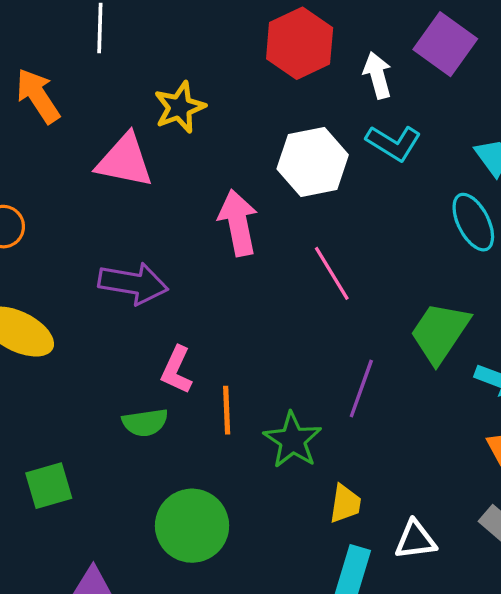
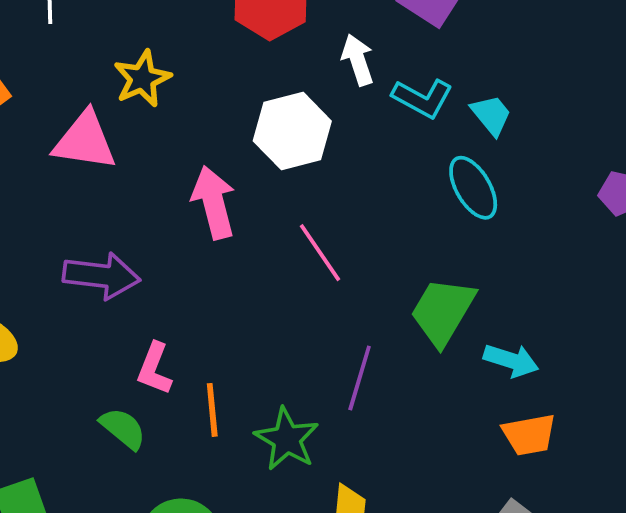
white arrow: (378, 75) -> (358, 60), moved
cyan L-shape: (393, 143) -> (423, 98), moved
green semicircle: (145, 423) -> (123, 428), turned -129

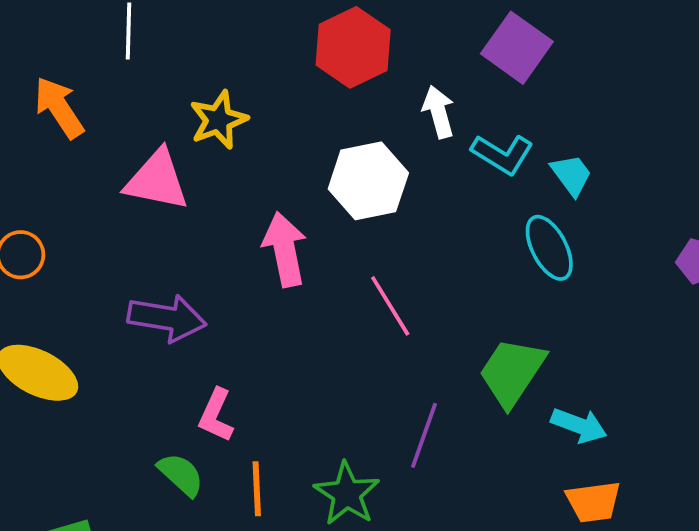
orange line: (212, 410) -> (257, 489), moved

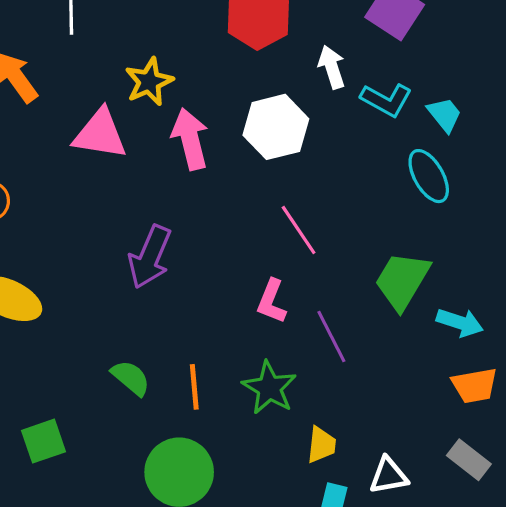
pink arrow: (285, 249) -> (190, 139), moved
purple arrow: (167, 318) -> (150, 257), moved, turned 106
pink L-shape: (216, 415) -> (272, 301), moved
purple line: (424, 435) -> (331, 336), turned -44

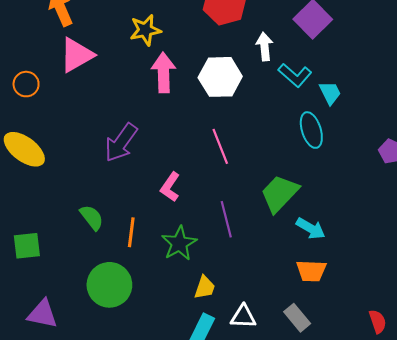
pink triangle: (100, 134) -> (76, 55), moved, turned -51
pink L-shape: (272, 301) -> (170, 187), moved

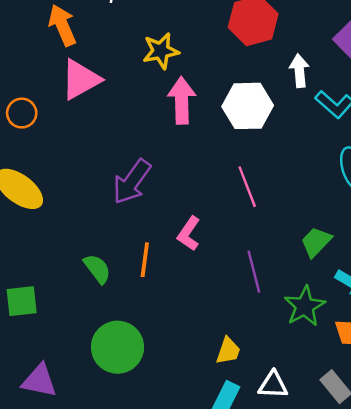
green trapezoid: (280, 193) -> (316, 242), size x0.7
orange line: (131, 232) -> (145, 260), moved
green star: (179, 243) -> (305, 306), moved

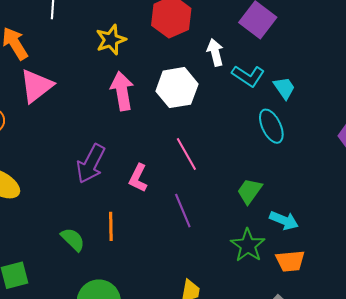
yellow star: (161, 51) -> (111, 40), moved
pink L-shape: (189, 234) -> (138, 178), moved
purple line: (254, 272) -> (183, 211), moved

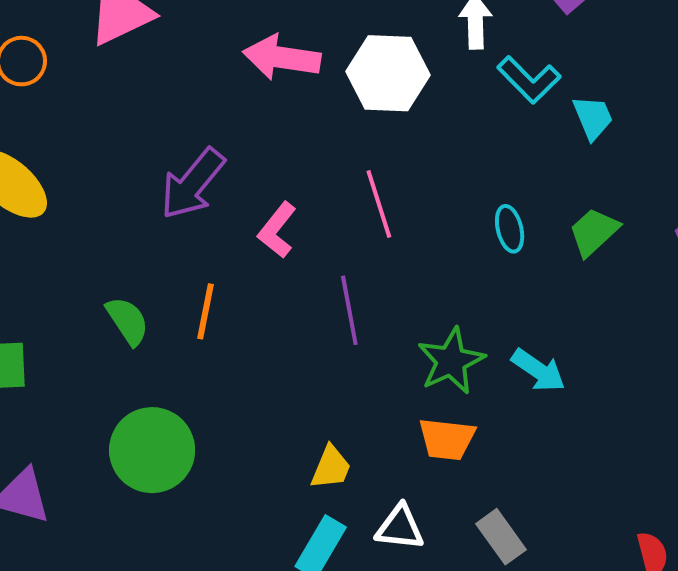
pink arrow: (122, 91) -> (282, 57), turned -84
cyan ellipse: (271, 126) -> (510, 229), moved, size x0.7
green trapezoid: (249, 191) -> (594, 232), moved
green star: (248, 245) -> (451, 361), moved
orange trapezoid: (290, 261) -> (447, 439), moved

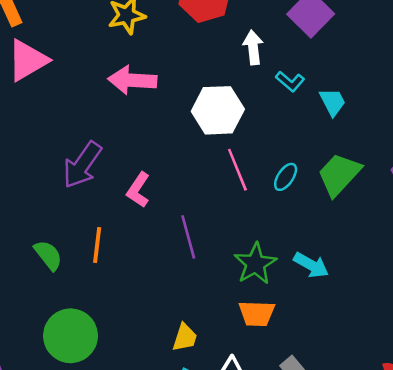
white hexagon: (388, 73) -> (218, 110), moved
cyan L-shape: (529, 80) -> (290, 81), size x0.7
pink line: (379, 204) -> (237, 170), moved
cyan ellipse: (510, 229) -> (286, 177), turned 52
green trapezoid: (594, 232) -> (339, 174), size x1.4

